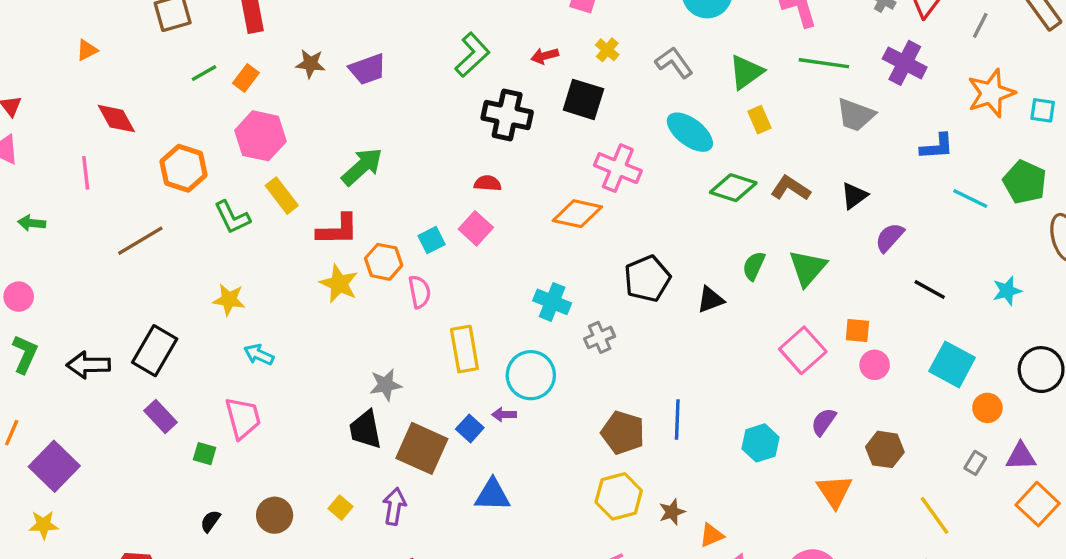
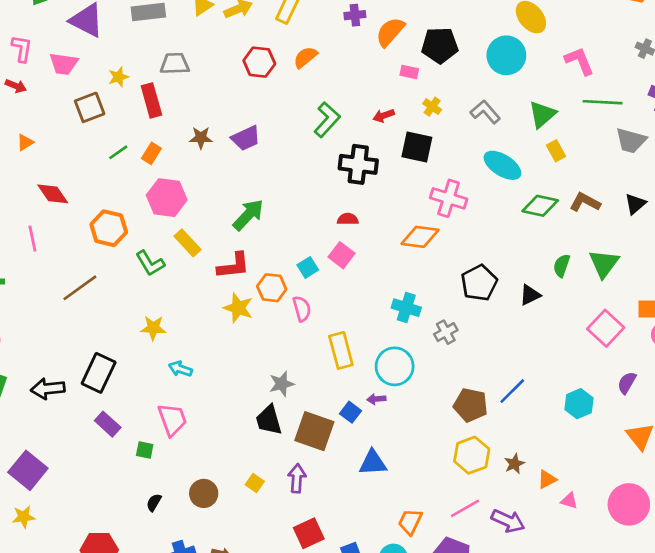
blue line: (677, 420) -> (512, 391), turned 48

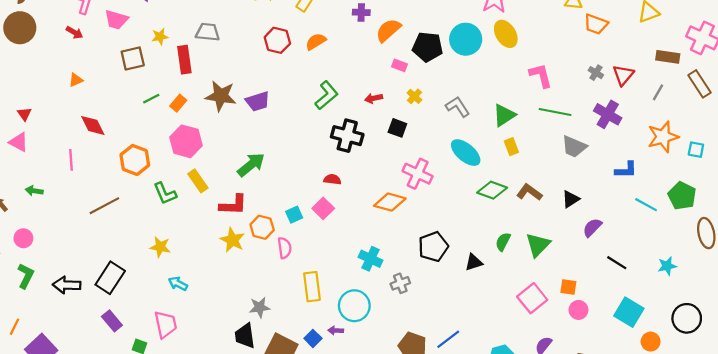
cyan circle: (506, 55) -> (466, 39), moved
brown star: (201, 138) -> (221, 96), size x1.6
black square: (417, 147) -> (397, 128), size x0.7

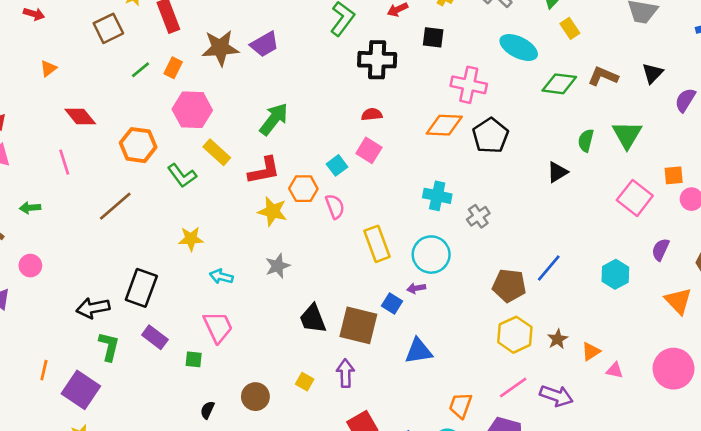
black pentagon: (433, 247) -> (490, 136), moved
green L-shape: (26, 276) -> (109, 346), moved
gray star: (260, 307) -> (278, 266), moved

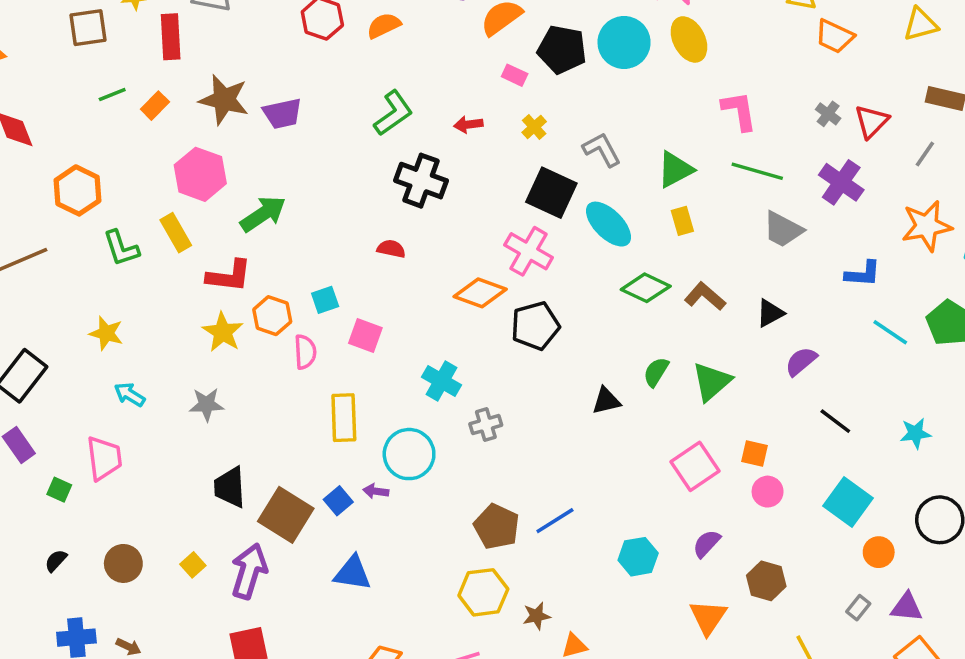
black square: (433, 37) -> (551, 193), moved, size x1.6
pink hexagon: (192, 110) -> (200, 174), moved
pink square: (369, 150) -> (365, 335), moved, turned -30
purple arrow: (345, 373) -> (249, 571), size x1.4

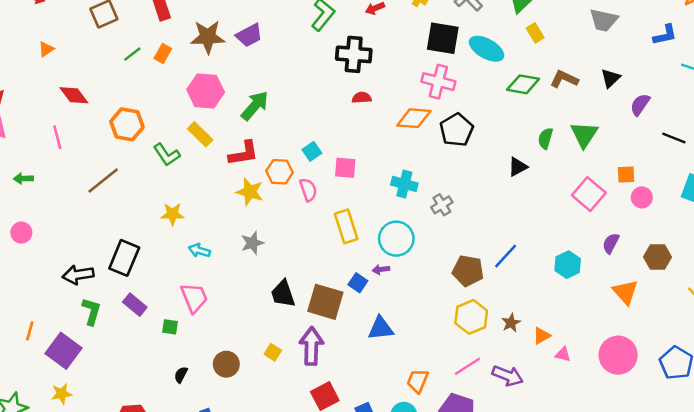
red semicircle: (391, 249) -> (362, 98), moved

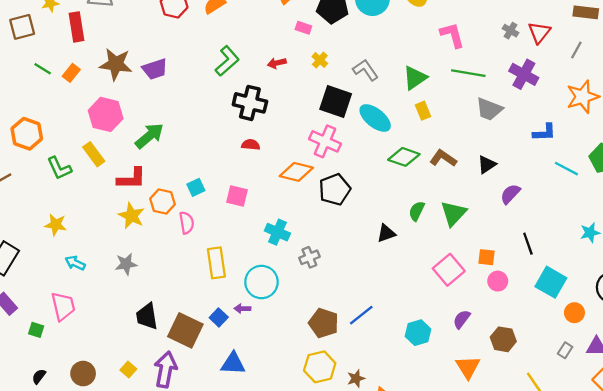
green line: (132, 54) -> (43, 69), turned 60
black line: (674, 138) -> (528, 244), moved, turned 40
pink square: (345, 168) -> (237, 196), moved

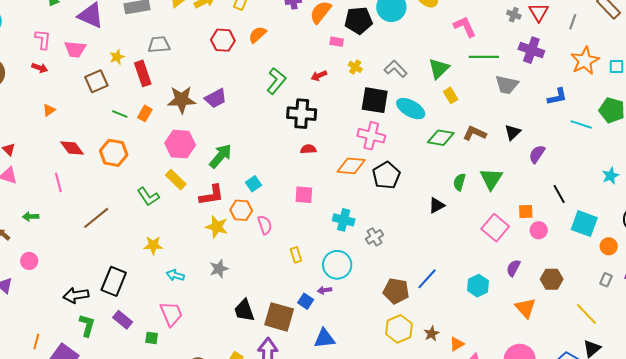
orange hexagon: (27, 134) -> (114, 153), moved
cyan square: (196, 187) -> (254, 184), moved
yellow rectangle: (216, 263) -> (296, 255), size x0.6

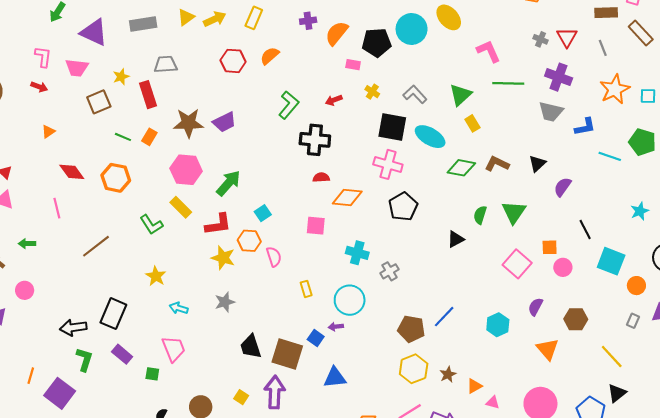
gray line: (573, 22) -> (603, 48), turned -42
gray trapezoid: (507, 85) -> (551, 112), moved
orange diamond: (351, 166) -> (347, 198), moved
yellow star: (153, 245) -> (156, 276), turned 30

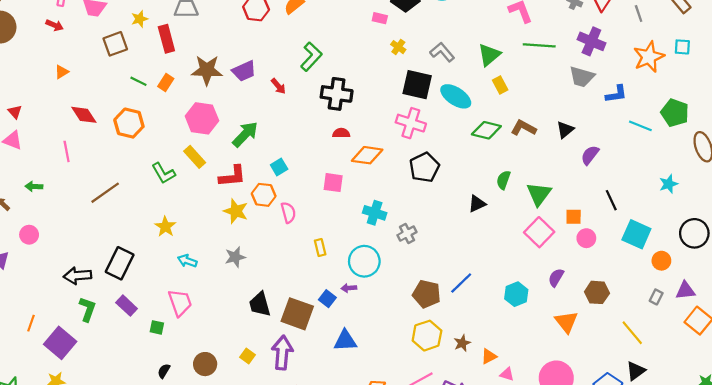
cyan square: (648, 96) -> (682, 47), moved
red arrow: (334, 100) -> (278, 86), moved, turned -112
green triangle: (514, 212) -> (539, 194), moved

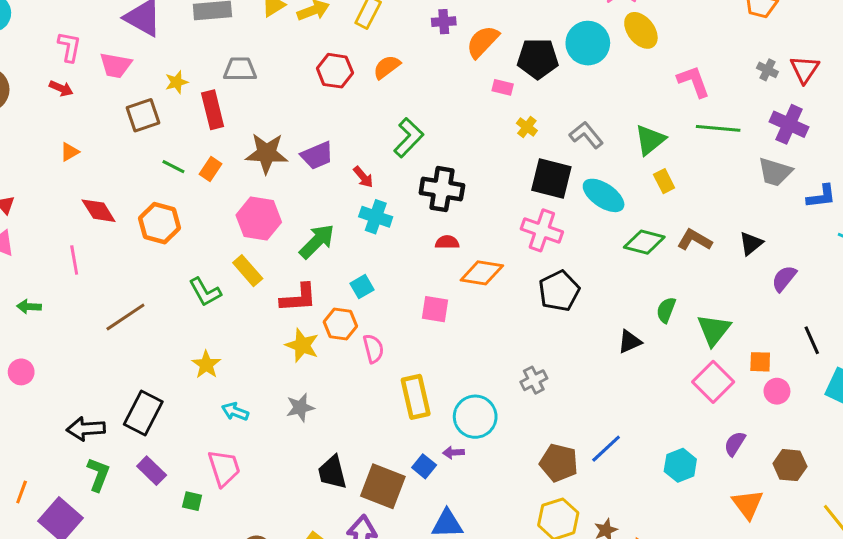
cyan cross: (375, 213) -> (376, 217), moved
yellow rectangle: (320, 247) -> (416, 397), size x1.8

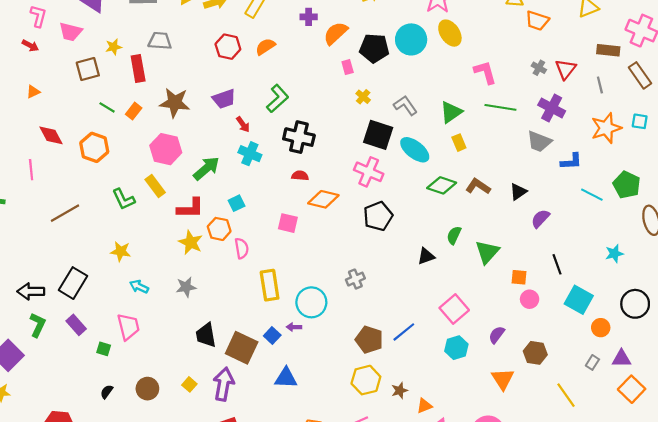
pink rectangle: (503, 87) -> (348, 67), turned 56
purple trapezoid: (317, 155) -> (224, 99), moved
yellow star: (206, 365) -> (121, 251), turned -30
pink square: (713, 382) -> (454, 309), moved

